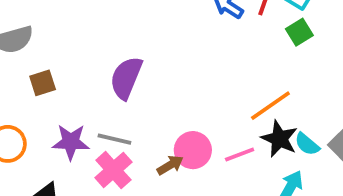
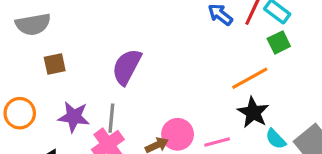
orange line: (270, 106) -> (250, 78), moved
gray line: (114, 139) -> (111, 118), turned 76
black star: (279, 139) -> (253, 112), moved

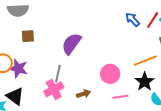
purple star: (74, 117) -> (18, 68), moved
pink circle: (178, 134) -> (110, 74), moved

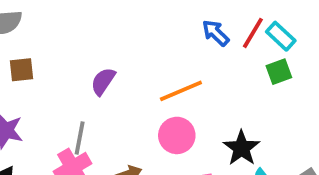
purple semicircle: (71, 44) -> (103, 81), size x0.7
orange line: (145, 61) -> (181, 91), moved

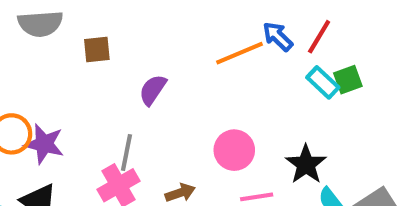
cyan rectangle: (281, 36) -> (323, 82), moved
brown square: (22, 70) -> (97, 49), moved
orange line: (181, 91) -> (240, 53), moved

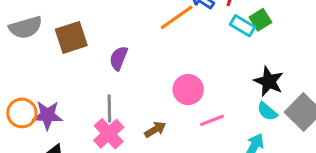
brown square: (97, 49) -> (71, 37), size x1.5
black star: (306, 164) -> (269, 81), moved

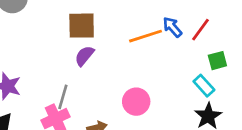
cyan rectangle: (242, 26) -> (204, 86), moved
brown square: (71, 37) -> (82, 26), moved

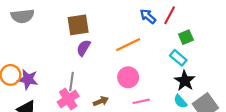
orange line: (146, 36) -> (128, 45), moved

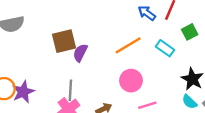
brown square: (78, 25) -> (64, 41), moved
cyan rectangle: (178, 58) -> (165, 48), moved
purple star: (28, 79) -> (23, 92), turned -30

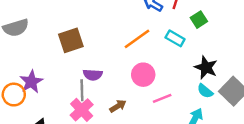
purple semicircle: (80, 53) -> (93, 75), moved, turned -108
purple star: (23, 92) -> (31, 82), moved

